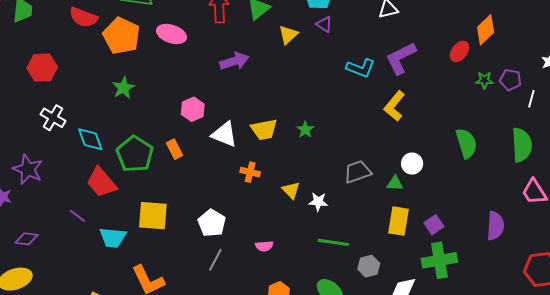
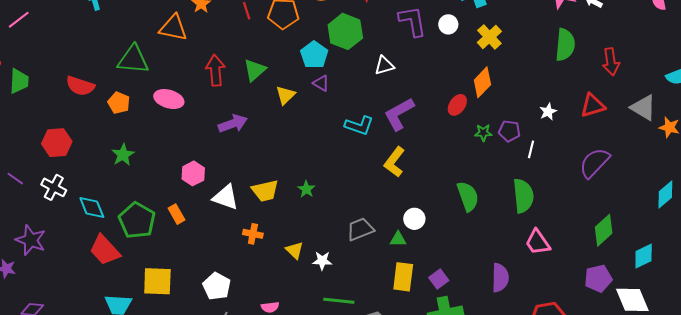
orange pentagon: (121, 36) -> (119, 103), size x0.6
red hexagon: (42, 68) -> (57, 143), moved
purple line: (77, 216) -> (15, 179), moved

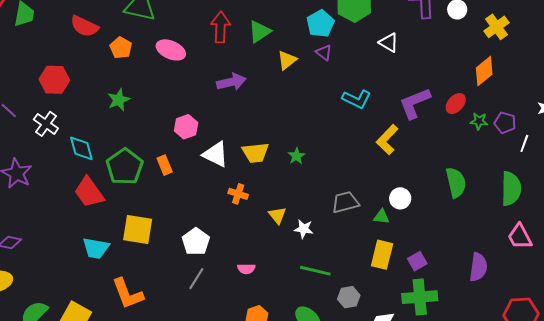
white triangle: (384, 65) -> (389, 43), turned 40
red ellipse: (457, 105) -> (456, 103), moved
purple L-shape: (399, 114) -> (415, 103), moved

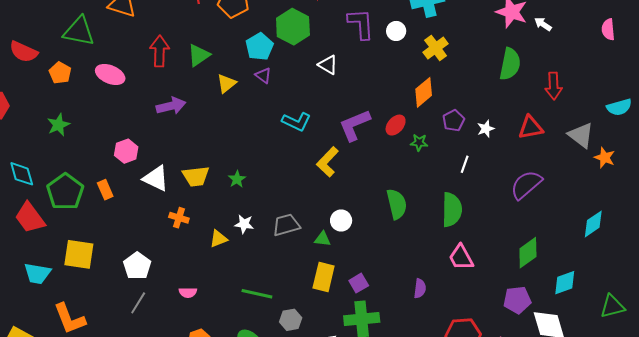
purple pentagon: (505, 123) -> (453, 121), moved, turned 30
yellow triangle: (277, 215) -> (218, 239), turned 48
white star: (304, 229) -> (244, 224), moved
purple semicircle: (478, 267) -> (420, 288), size x0.7

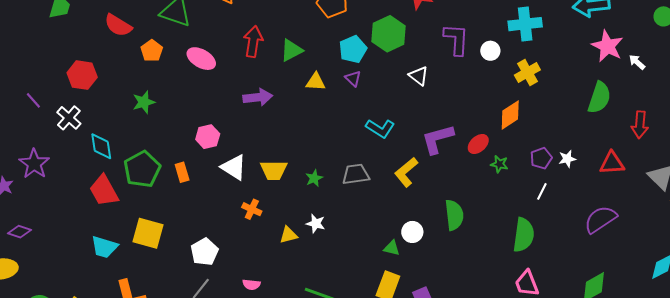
yellow triangle: (226, 83) -> (316, 82), turned 35
purple pentagon: (453, 121) -> (541, 158), moved
green semicircle: (397, 204) -> (454, 215), moved
gray trapezoid: (286, 225) -> (356, 174), moved

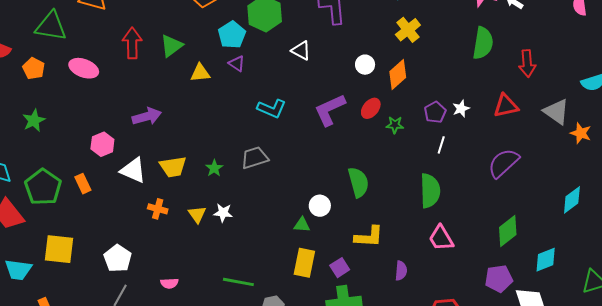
white circle: (490, 51) -> (365, 65), moved
purple arrow: (258, 97) -> (147, 116), moved
yellow L-shape: (406, 172) -> (369, 237), moved, turned -128
yellow triangle: (288, 235) -> (197, 214), moved, turned -42

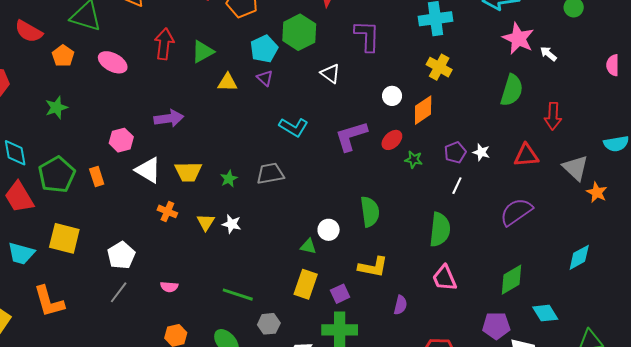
yellow cross: (408, 30) -> (439, 67), turned -30
white star: (461, 109) -> (481, 152), turned 30
cyan diamond: (546, 260) -> (545, 313), turned 72

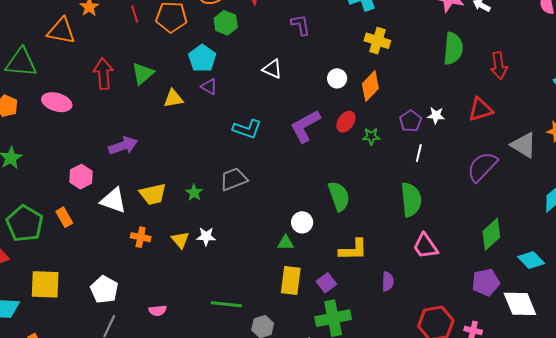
green hexagon: (299, 32) -> (226, 23), moved, size x0.7
purple L-shape: (367, 36) -> (301, 25), size x0.7
gray triangle: (575, 168) -> (524, 145), moved

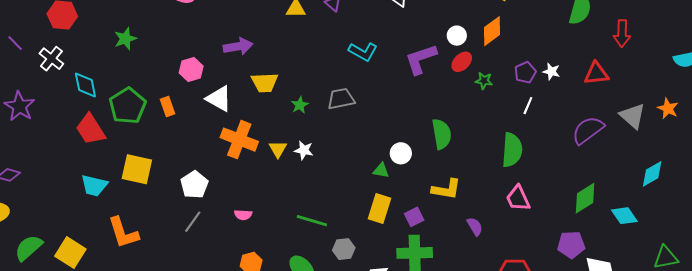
white circle: (337, 78) -> (457, 36), moved
yellow trapezoid: (153, 194) -> (265, 83), moved
orange cross: (141, 237) -> (239, 140), size x1.8
cyan diamond: (531, 260) -> (624, 216), moved
purple semicircle: (388, 281) -> (475, 226), turned -42

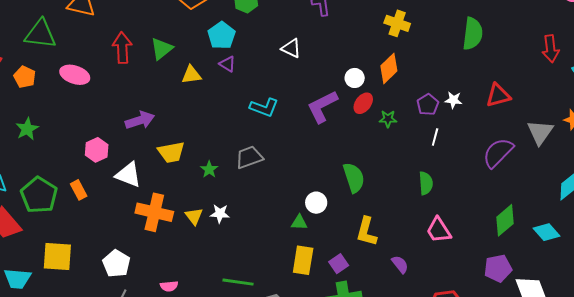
red arrow: (622, 33) -> (551, 49), moved
gray triangle: (633, 116) -> (540, 132), turned 32
green semicircle: (512, 150) -> (426, 183), size x0.7
yellow L-shape: (446, 189) -> (366, 232), turned 104

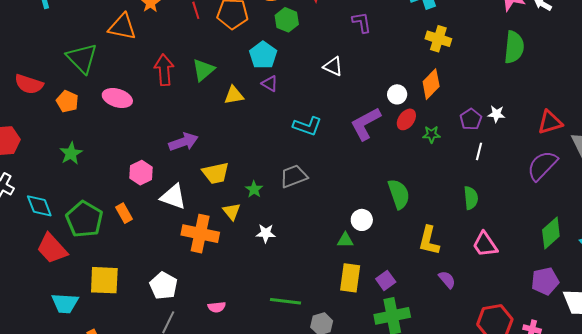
green triangle: (40, 34) -> (82, 58), turned 40
red triangle: (498, 95) -> (550, 122), moved
yellow triangle: (194, 216) -> (232, 211), moved
yellow L-shape: (366, 232) -> (429, 241), moved

